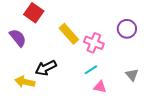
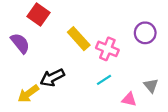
yellow arrow: (25, 82) -> (28, 94), turned -48
pink triangle: (100, 87) -> (129, 99), moved

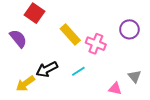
cyan line: (104, 80) -> (78, 71), moved

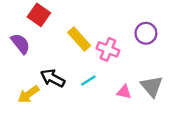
black arrow: (47, 69) -> (53, 78), turned 55
gray triangle: (135, 76) -> (152, 86), size x1.5
pink triangle: (115, 89) -> (124, 92), moved

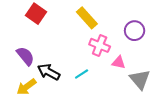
yellow rectangle: (79, 39) -> (87, 18), moved
purple semicircle: (20, 44) -> (25, 56), moved
pink triangle: (124, 92) -> (119, 62), moved

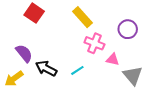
yellow arrow: (26, 87) -> (14, 79), moved

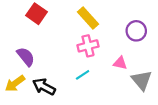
pink cross: (94, 43) -> (88, 46), moved, turned -36
black arrow: (46, 68) -> (44, 87), moved

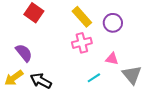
purple circle: (136, 31) -> (113, 23), moved
cyan line: (83, 75) -> (94, 78), moved

